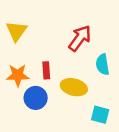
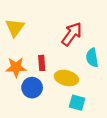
cyan square: (100, 115) -> (77, 103), moved

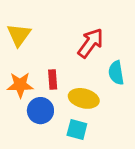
cyan square: (77, 103) -> (77, 130), moved

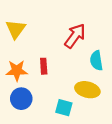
yellow ellipse: (84, 98) -> (87, 90), moved
blue circle: (40, 111) -> (21, 99), moved

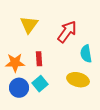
yellow triangle: (16, 29) -> (29, 25), moved
cyan square: (64, 108) -> (40, 84), moved, turned 35

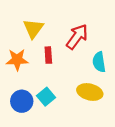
red rectangle: (39, 59) -> (48, 55), moved
orange star: (15, 63) -> (17, 60), moved

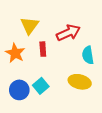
red arrow: (77, 37) -> (68, 33), turned 30
orange star: (17, 60) -> (15, 53), turned 30

